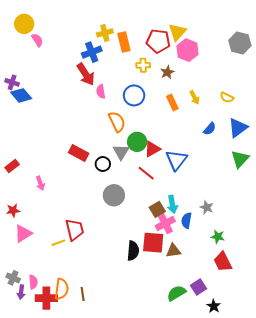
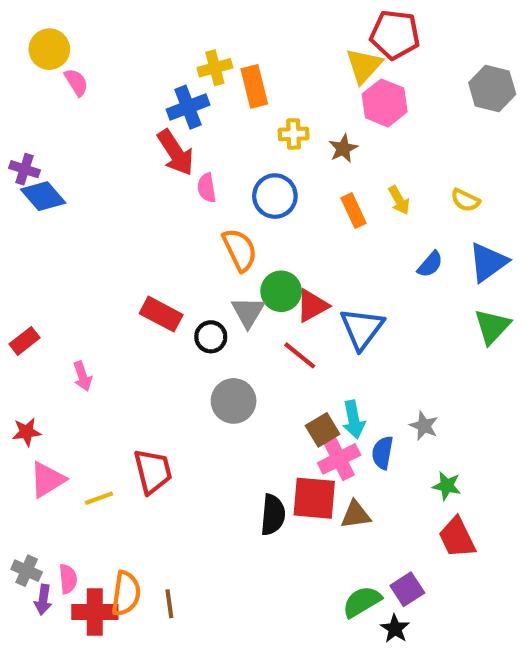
red pentagon: (158, 41) -> (395, 35), moved
yellow line: (58, 243) -> (99, 498), moved
black star: (214, 306) -> (395, 629), moved

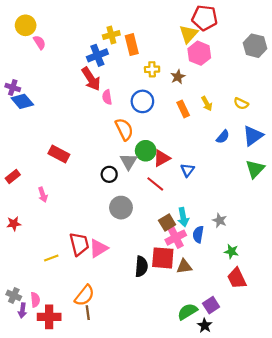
red rectangle: (161, 314) -> (59, 154), moved
blue triangle: (362, 329) -> (187, 170), size x0.6
pink triangle: (47, 480) -> (98, 248), moved
orange semicircle: (126, 593) -> (85, 295), moved, turned 30

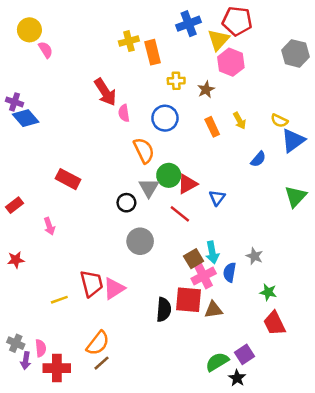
blue cross: (97, 55) -> (189, 24), moved
blue triangle: (253, 136) -> (293, 141), moved
brown line: (88, 313) -> (102, 363), turned 56

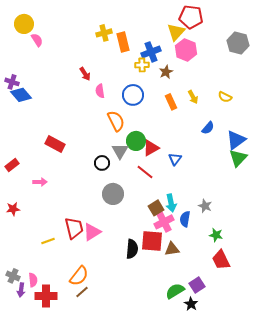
blue cross: (189, 24) -> (151, 52), moved
red arrow: (105, 92) -> (85, 74), size x0.6
blue triangle: (293, 141) -> (236, 140), moved
pink arrow: (49, 226) -> (40, 182), turned -72

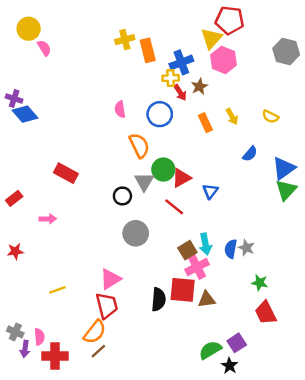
red arrow: (85, 74) -> (180, 92), moved
blue semicircle: (185, 219) -> (231, 249), moved
red trapezoid: (74, 228) -> (107, 305), moved

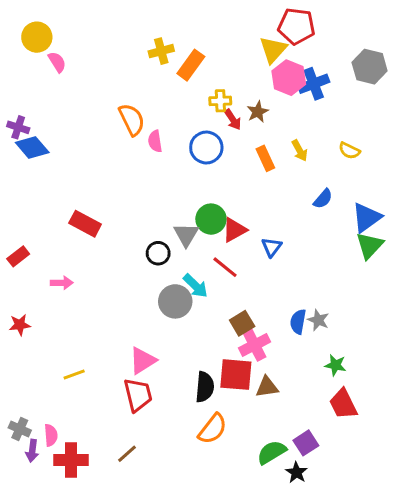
orange rectangle: (148, 50) -> (191, 65), turned 50
blue cross: (181, 62) -> (314, 84), moved
orange semicircle: (139, 145) -> (132, 120), moved
cyan arrow: (205, 244) -> (195, 286), moved, turned -35
orange semicircle: (95, 332) -> (213, 429), moved

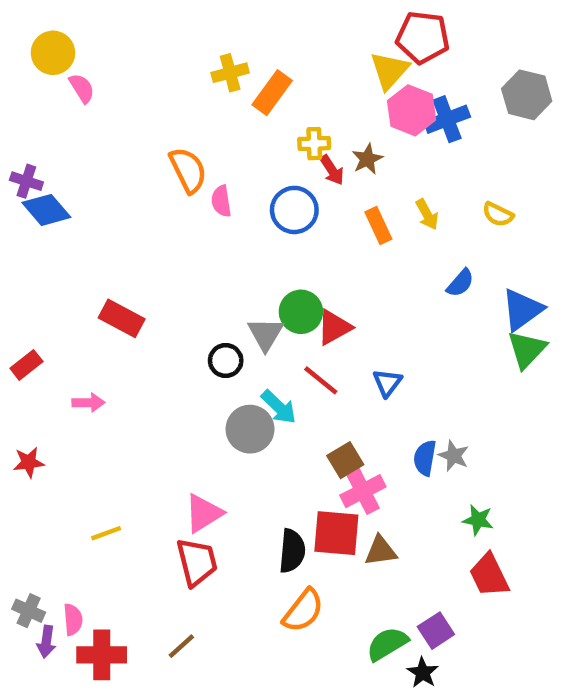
blue triangle: (272, 247) -> (387, 383), moved

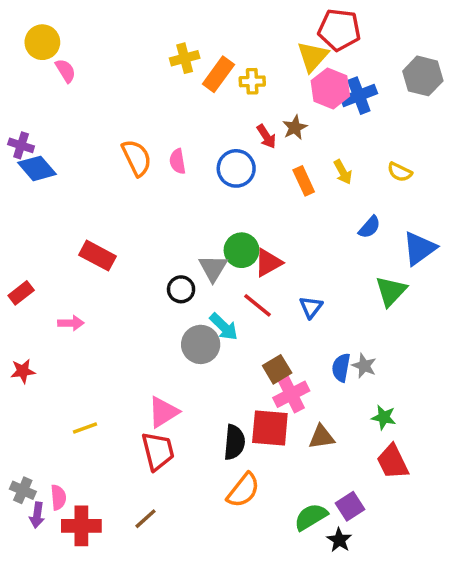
yellow cross: (314, 144) -> (252, 81), moved
orange semicircle: (188, 170) -> (137, 158), moved
green triangle: (527, 349) -> (391, 291), moved
brown triangle: (381, 551) -> (322, 437), moved

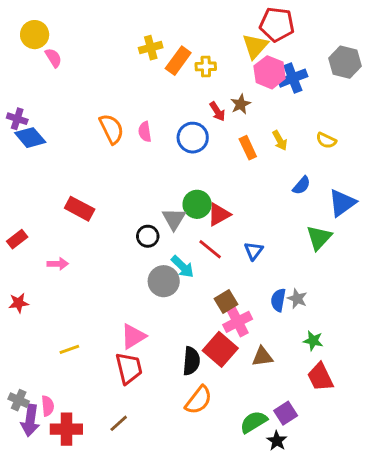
red square: (270, 428) -> (220, 349), turned 36
purple arrow: (37, 515) -> (30, 420), size x1.5

